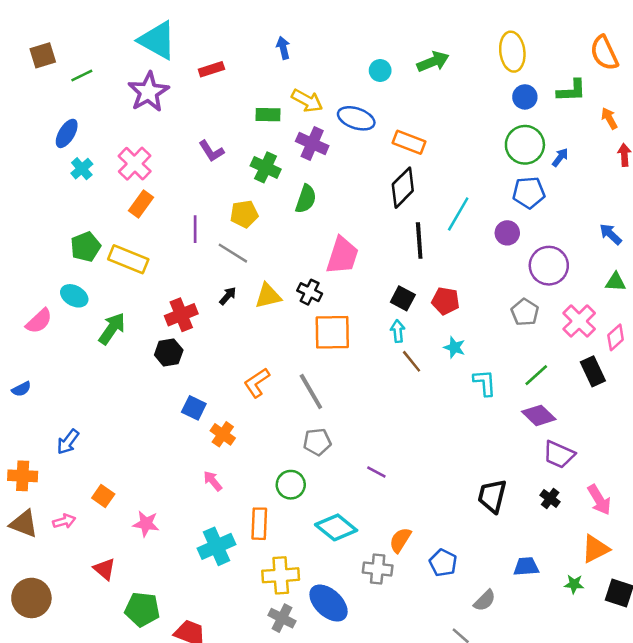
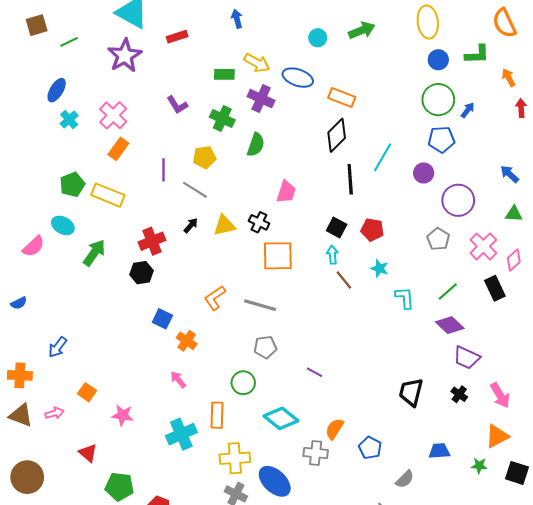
pink trapezoid: (342, 256) -> (286, 192), size x0.7
gray line: (311, 392) -> (260, 305), turned -44

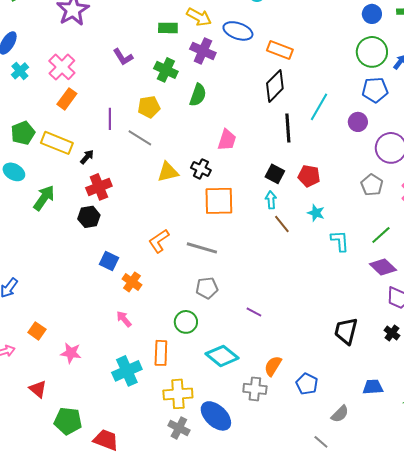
black arrow: (191, 225) -> (87, 157), moved

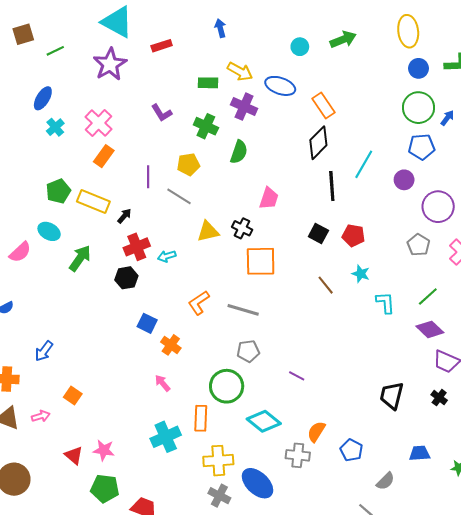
orange rectangle: (280, 50) -> (324, 106), turned 35
cyan arrow: (271, 200) -> (167, 256), moved, turned -102
green circle: (186, 322) -> (227, 386), size x1.4
pink star: (71, 353) -> (104, 450), moved

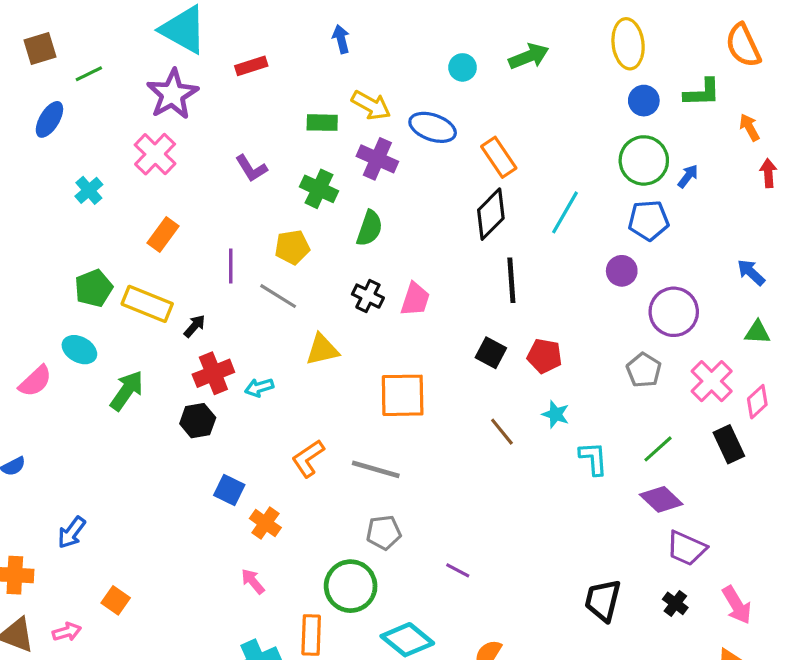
blue ellipse: (43, 98) -> (49, 119), moved
pink cross: (99, 123) -> (155, 154), moved
cyan line: (364, 164) -> (565, 212), moved
black cross: (242, 228) -> (368, 296), moved

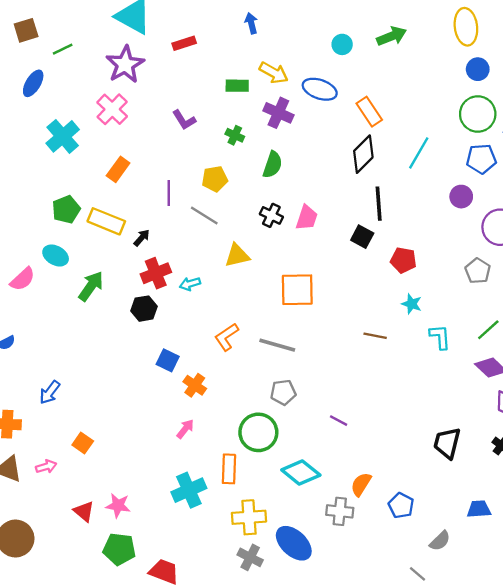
green cross: (319, 189) -> (235, 135), size x0.7
cyan cross: (89, 190) -> (63, 136), size x1.6
black square: (491, 353) -> (362, 237), moved
brown line: (502, 432) -> (375, 336), moved, turned -40
pink arrow: (253, 581) -> (185, 429), turned 78

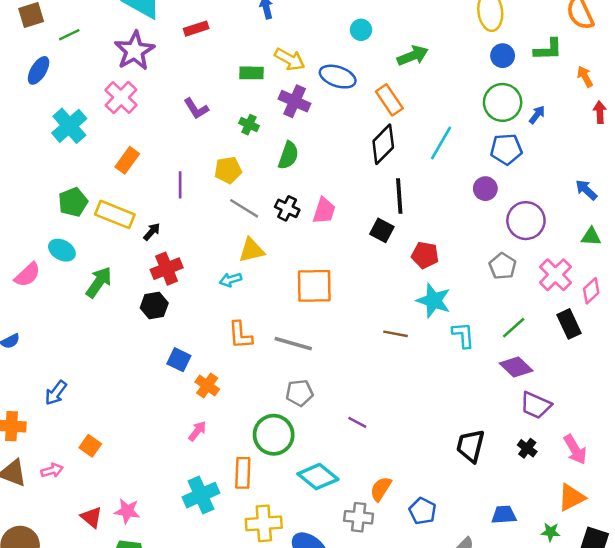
green arrow: (392, 36) -> (413, 56), moved
gray line: (204, 215) -> (244, 208), moved
cyan arrow: (190, 284) -> (231, 280), moved
cyan star: (412, 304) -> (434, 301), size x1.6
orange L-shape: (227, 337) -> (240, 335), turned -60

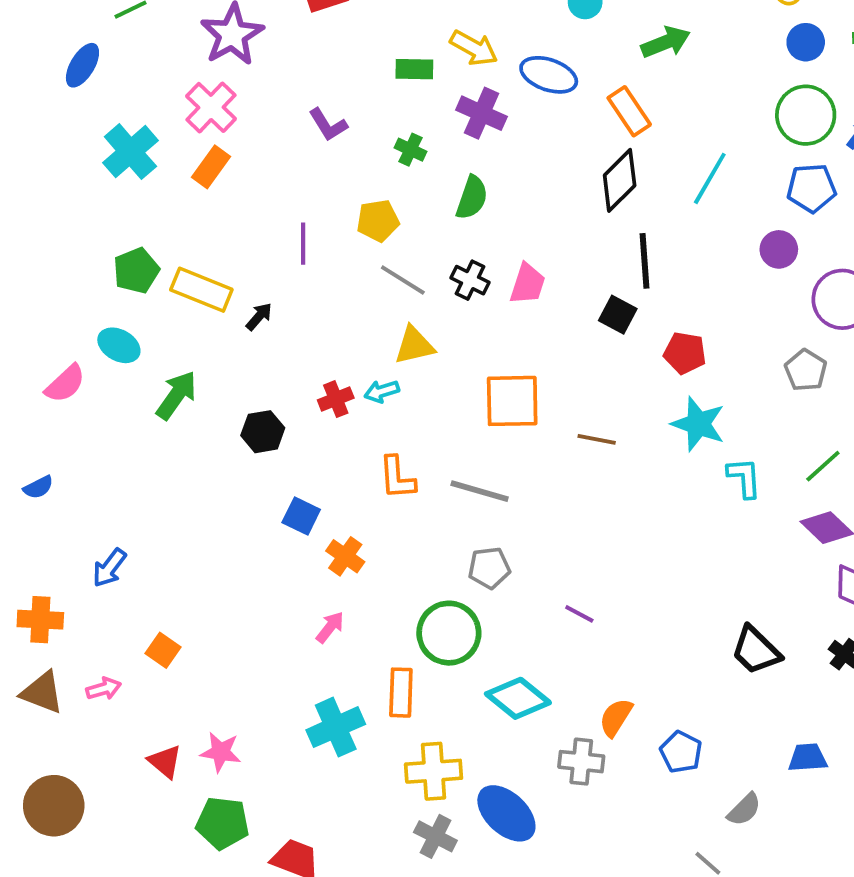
orange rectangle: (127, 160) -> (211, 167), moved
red cross: (167, 269) -> (336, 399), moved, size x0.7
brown line: (395, 334) -> (597, 439), moved
black trapezoid: (471, 446) -> (756, 650), turned -60

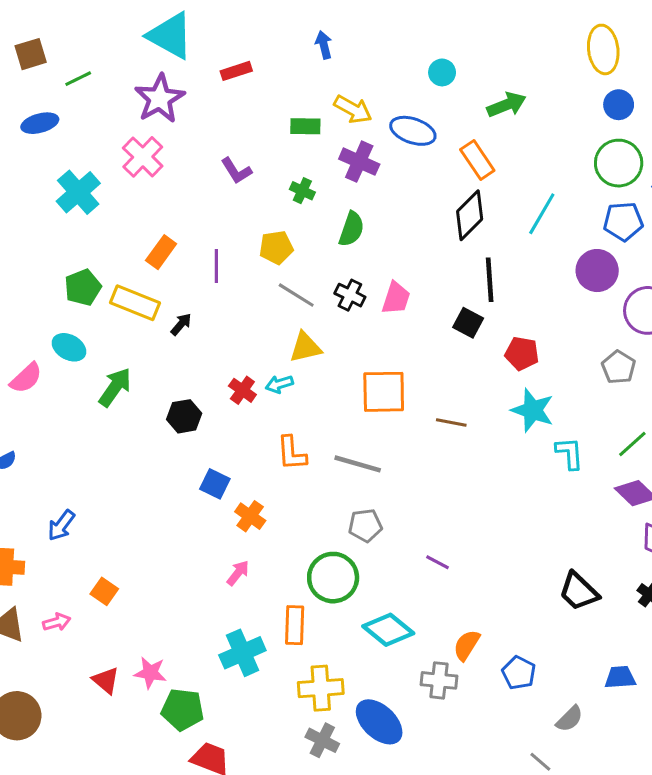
blue ellipse: (82, 65) -> (40, 123), turned 44
orange rectangle: (211, 167) -> (161, 252), moved
purple circle: (779, 249) -> (597, 271), size x1.4
red cross: (336, 399) -> (242, 390), turned -32
green pentagon: (223, 823) -> (183, 710), moved

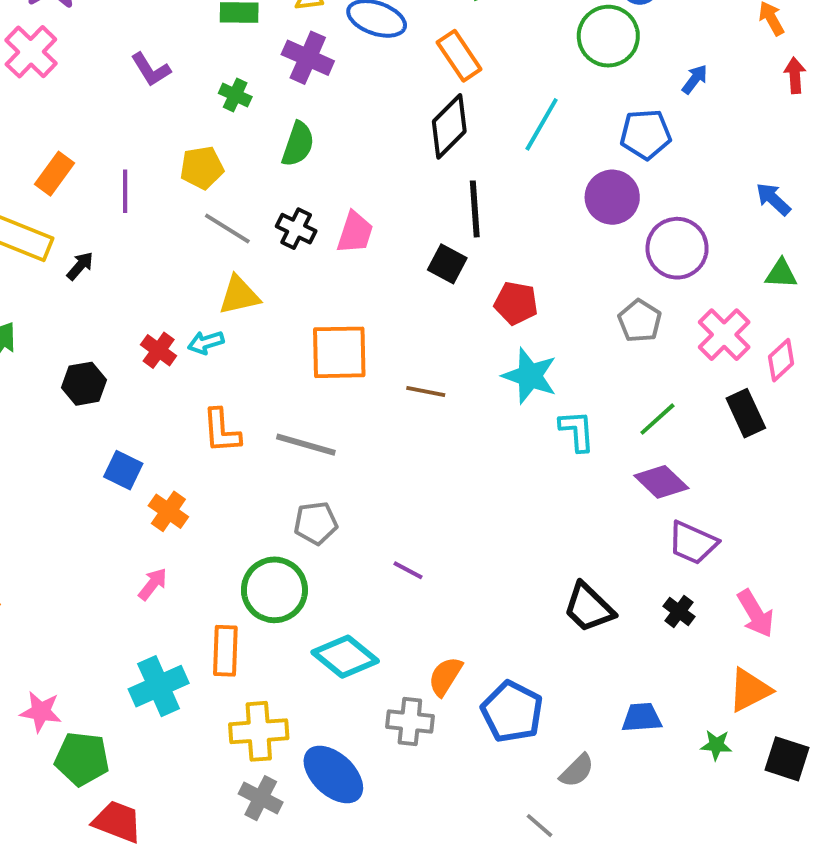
green circle: (619, 163) -> (608, 36), moved
blue pentagon: (519, 673) -> (512, 712), size x1.4

